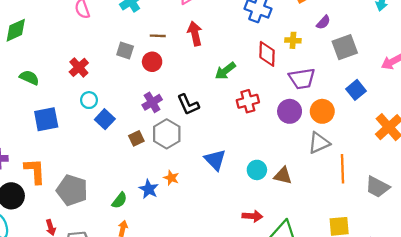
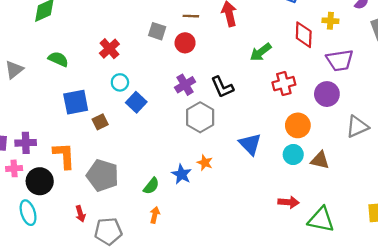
orange circle: (322, 111) -> (298, 125), moved
brown square: (136, 138) -> (100, 122), moved

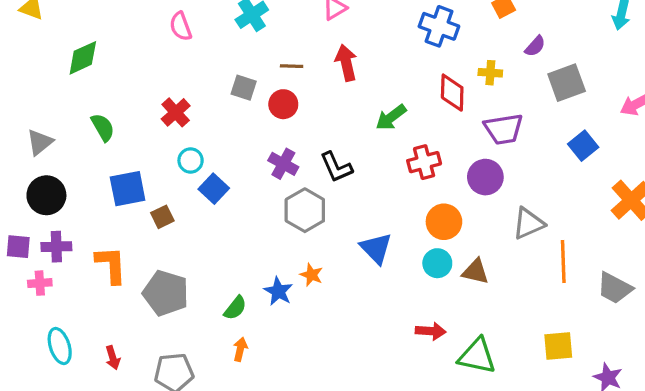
green semicircle: (58, 59) -> (103, 127), turned 36
purple cross: (185, 85) -> (283, 164), turned -30
black circle: (40, 181) -> (46, 195), moved
red arrow: (80, 214) -> (113, 358), moved

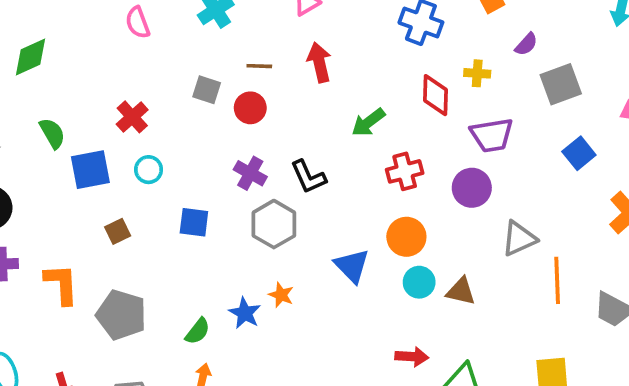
blue square: (128, 189) -> (90, 170), moved
blue square: (214, 189) -> (194, 222), moved, turned -36
orange circle: (444, 222) -> (406, 237), moved

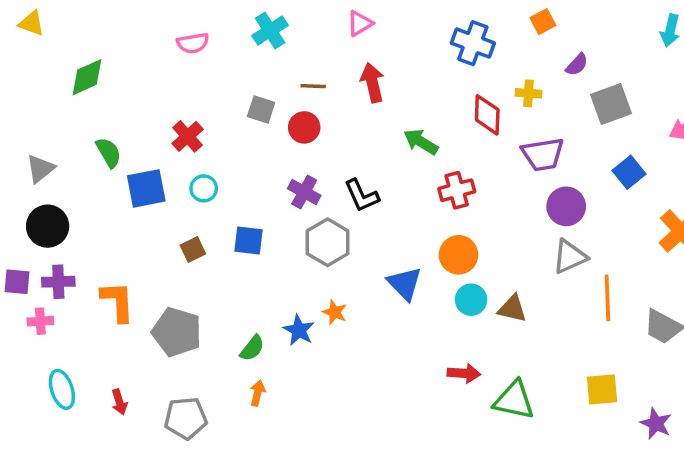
pink semicircle: (138, 22) -> (193, 43), turned -80
green arrow: (368, 122) -> (421, 142), turned 68
purple circle: (472, 188) -> (566, 206), moved
brown square: (118, 231) -> (193, 249), moved

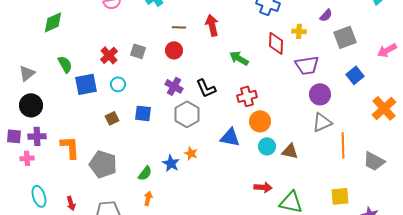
gray square: (261, 109) -> (138, 51), moved
red cross: (457, 190) -> (247, 96), moved
blue triangle: (405, 284) -> (230, 137), turned -35

